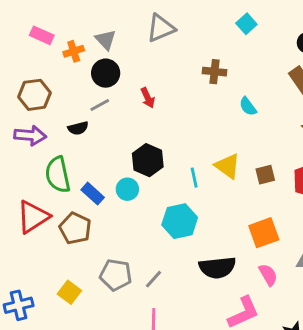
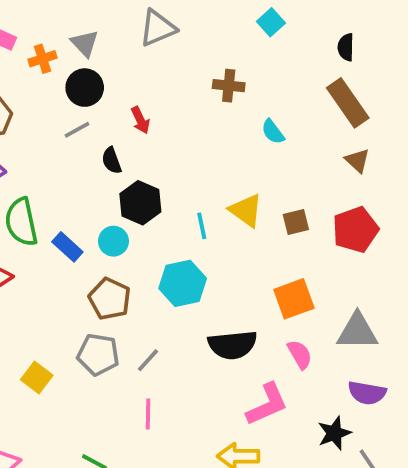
black semicircle: (78, 128) -> (112, 161), moved, turned 84
brown pentagon: (75, 228) -> (110, 299), moved

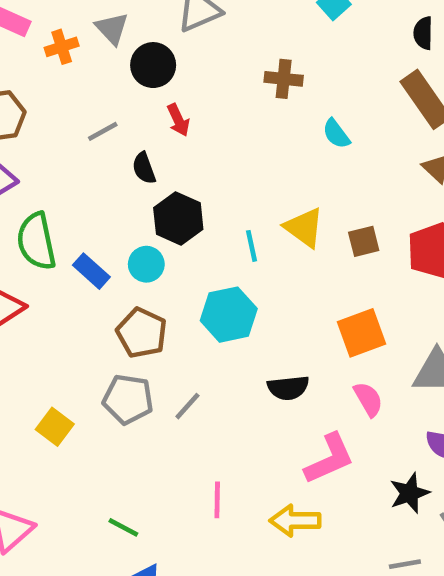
black circle: (85, 88) -> (153, 65), moved
black semicircle: (233, 345) -> (288, 388), size x0.7
pink line: (148, 414) -> (217, 500), moved

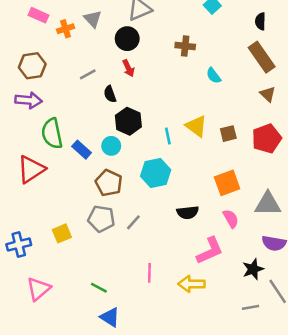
black circle: (153, 65) -> (127, 39), moved
yellow square: (55, 427) -> (62, 233), turned 30

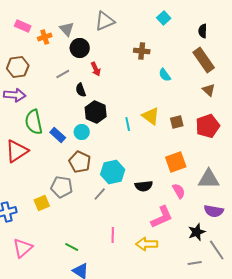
black circle: (127, 39) -> (80, 48), moved
cyan hexagon: (156, 173) -> (113, 172), moved
gray pentagon: (101, 219) -> (62, 187), moved

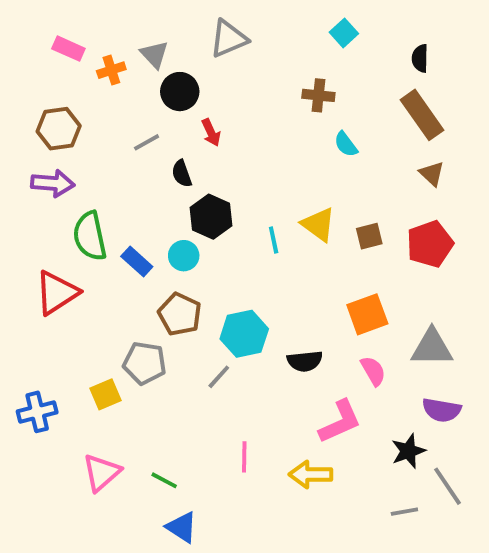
brown cross: (142, 51) -> (318, 95), moved
pink triangle: (23, 248) -> (102, 473), moved

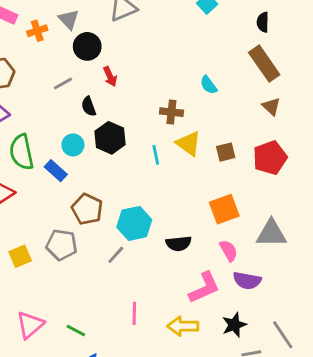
brown cross: (318, 95) -> (171, 112), moved
cyan circle: (184, 256) -> (73, 145), moved
yellow square: (106, 394) -> (20, 256), moved
purple semicircle: (442, 410) -> (247, 281), moved
black star: (408, 451) -> (234, 325), moved

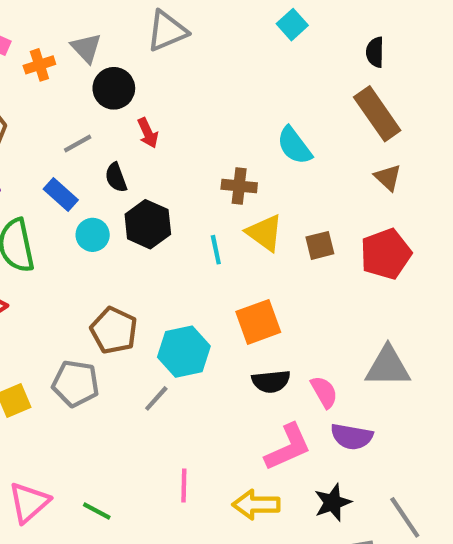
cyan semicircle: (209, 85) -> (294, 146), size x1.4
blue rectangle: (56, 171) -> (61, 194), moved
orange square: (224, 209) -> (258, 322), moved
black semicircle: (179, 243) -> (271, 381), moved

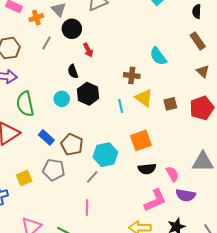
brown rectangle: (377, 114) -> (198, 41), size x0.7
gray line: (78, 143) -> (46, 43), moved, turned -32
blue rectangle: (61, 194) -> (46, 137), moved
pink line: (184, 485) -> (87, 207), moved

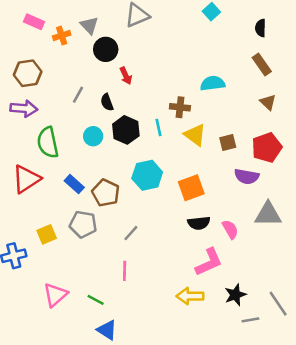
gray line: (46, 43) -> (78, 95), moved
cyan semicircle: (158, 56) -> (213, 83), turned 120
cyan line: (121, 106) -> (159, 127), moved
cyan hexagon: (105, 155) -> (147, 175), moved
purple semicircle: (186, 195) -> (247, 176), moved

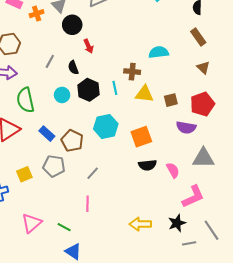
yellow triangle: (195, 135) -> (144, 94), turned -30
pink L-shape: (209, 262) -> (193, 197), moved

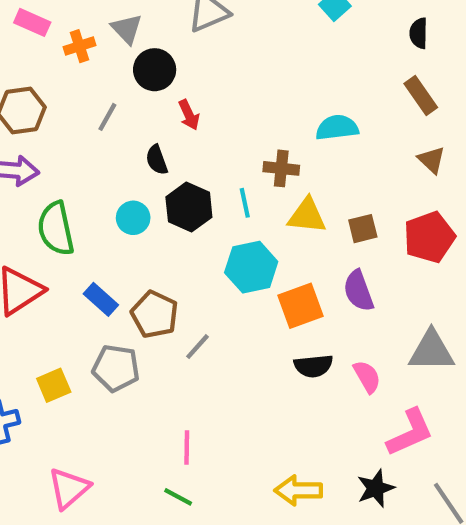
gray line: (50, 61) -> (107, 117), moved
cyan hexagon: (106, 126) -> (251, 267), moved
purple semicircle: (186, 127) -> (359, 291), moved, turned 60
gray line: (93, 173) -> (198, 347), moved
green line: (64, 227) -> (178, 497), moved

